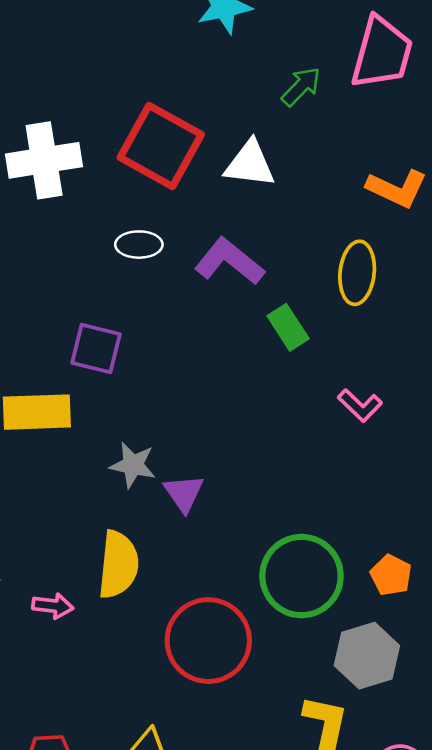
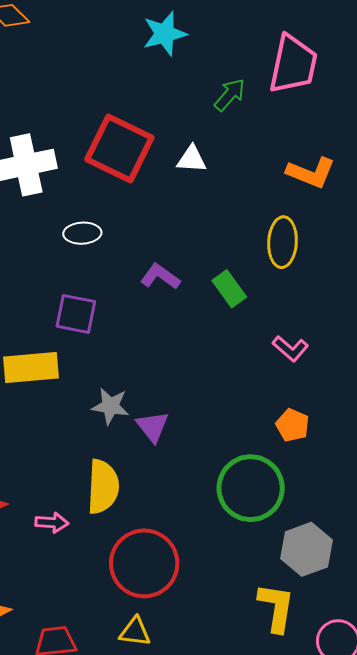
white triangle: (250, 164) -> (192, 159), size x0.7
white ellipse: (139, 245) -> (82, 233), moved
purple L-shape: (229, 261) -> (160, 277), moved, size x0.7
orange pentagon: (391, 575) -> (292, 425), moved
red circle: (208, 641) -> (144, 563), moved

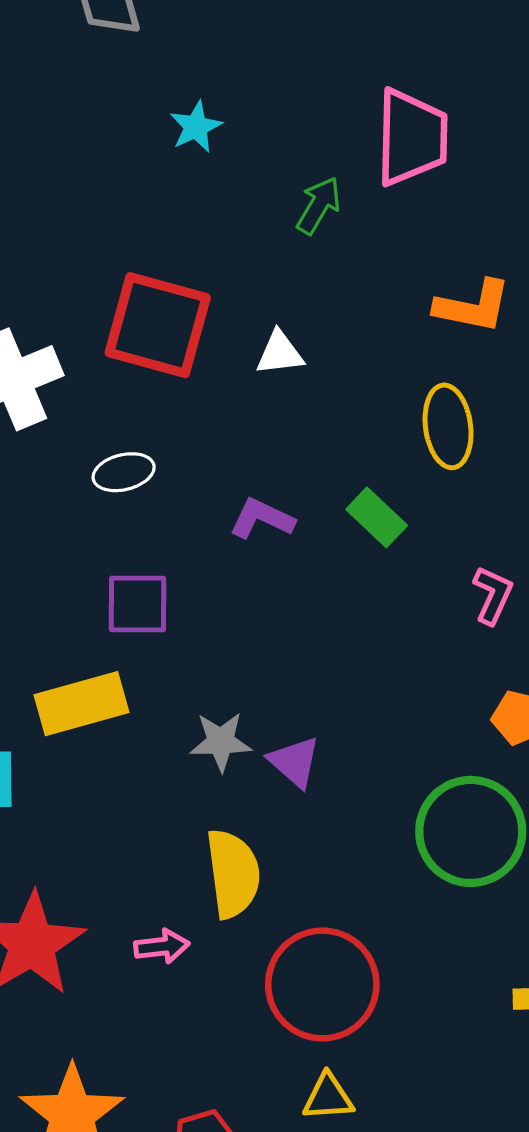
cyan star: (165, 34) -> (196, 127), size x0.7
white triangle: (192, 159) -> (280, 353), moved
pink L-shape: (290, 349) -> (493, 595), turned -96

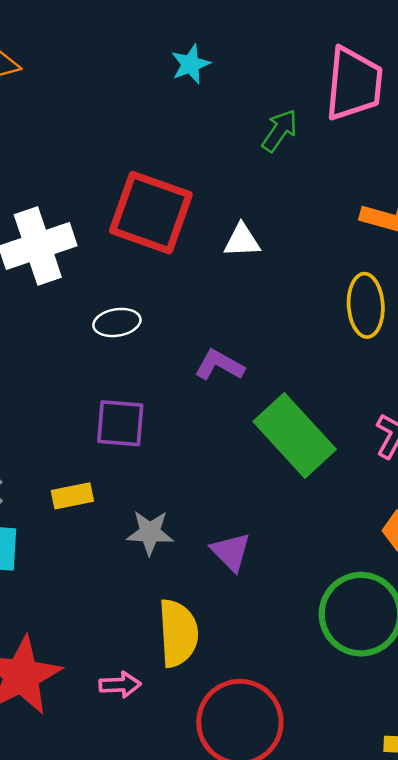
green rectangle: (377, 517) -> (295, 435), moved, size x1.8
yellow rectangle: (82, 704) -> (72, 496), size x0.6
gray star: (221, 742) -> (150, 533), moved

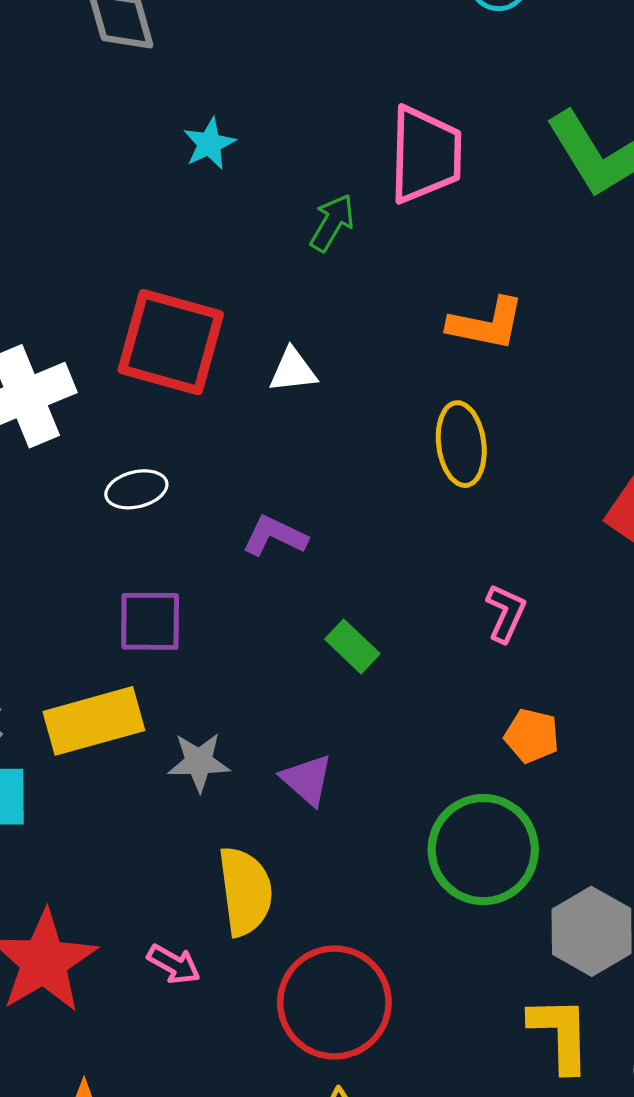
green rectangle: (295, 435) -> (352, 646), moved, size x0.5
yellow rectangle: (72, 496) -> (94, 721), size x1.8
pink arrow: (120, 685) -> (174, 964), turned 36

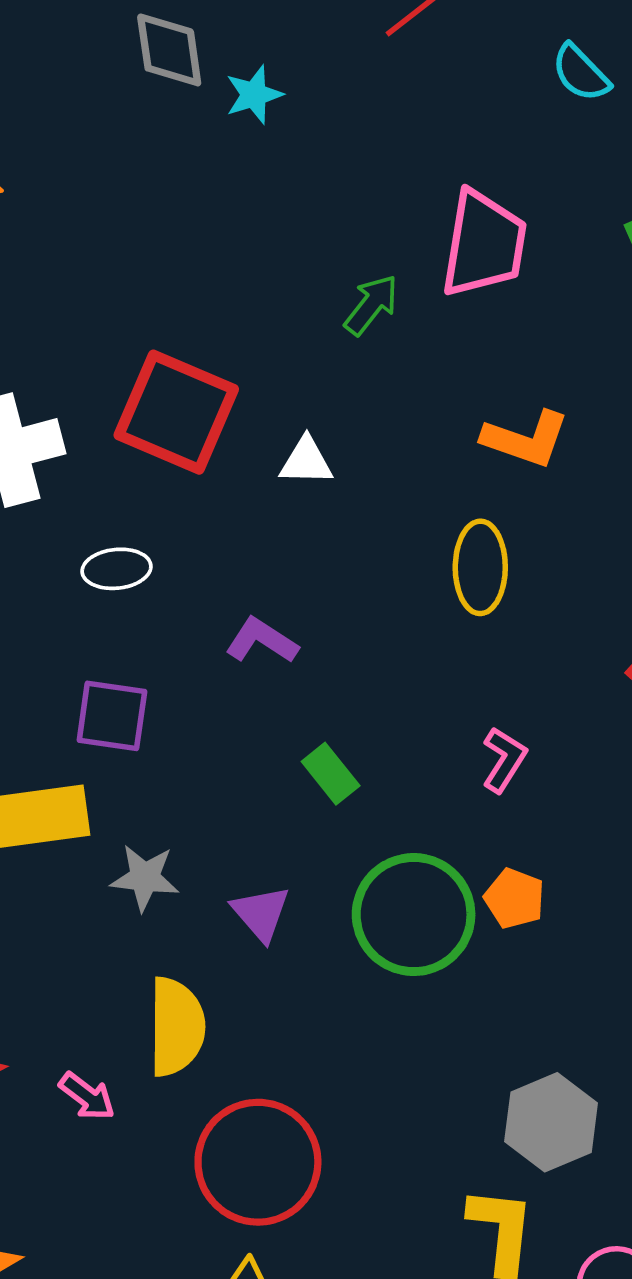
cyan star: (209, 144) -> (254, 95), moved
green circle: (483, 850) -> (414, 915), moved

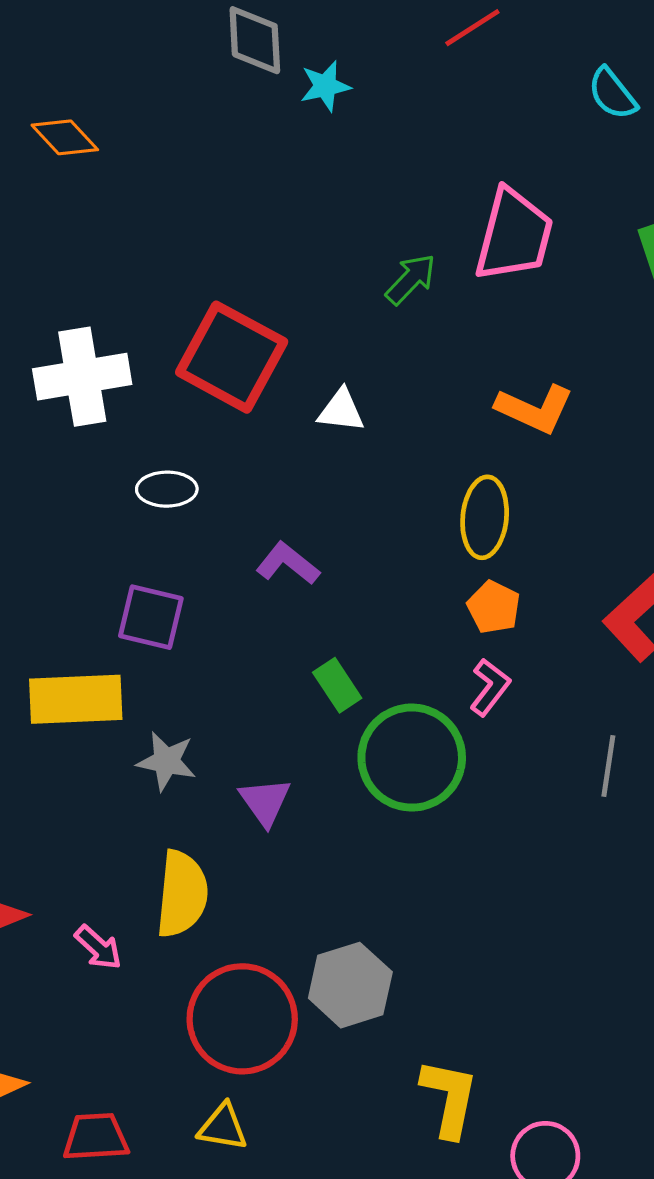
orange pentagon: (514, 898) -> (494, 607), moved
green circle: (414, 915) -> (412, 758), moved
gray hexagon: (551, 1122) -> (350, 985), moved

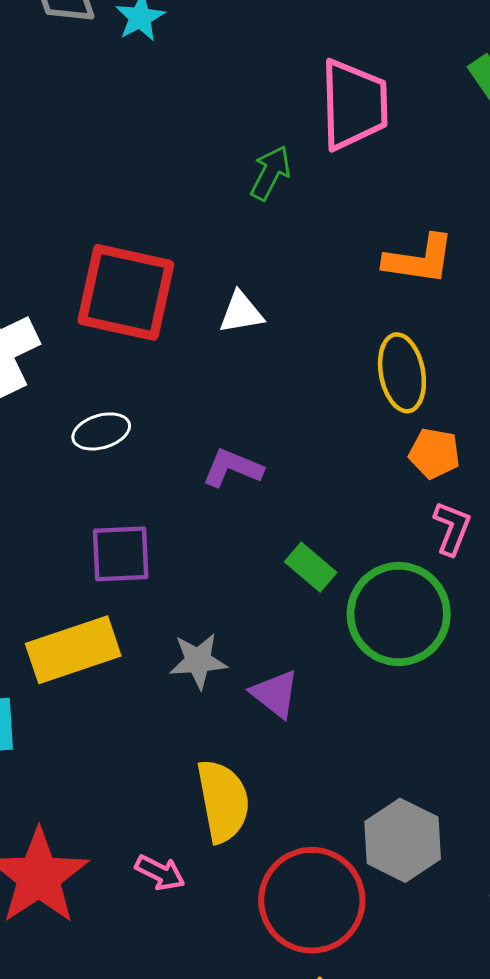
gray star: (166, 761) -> (198, 661), moved

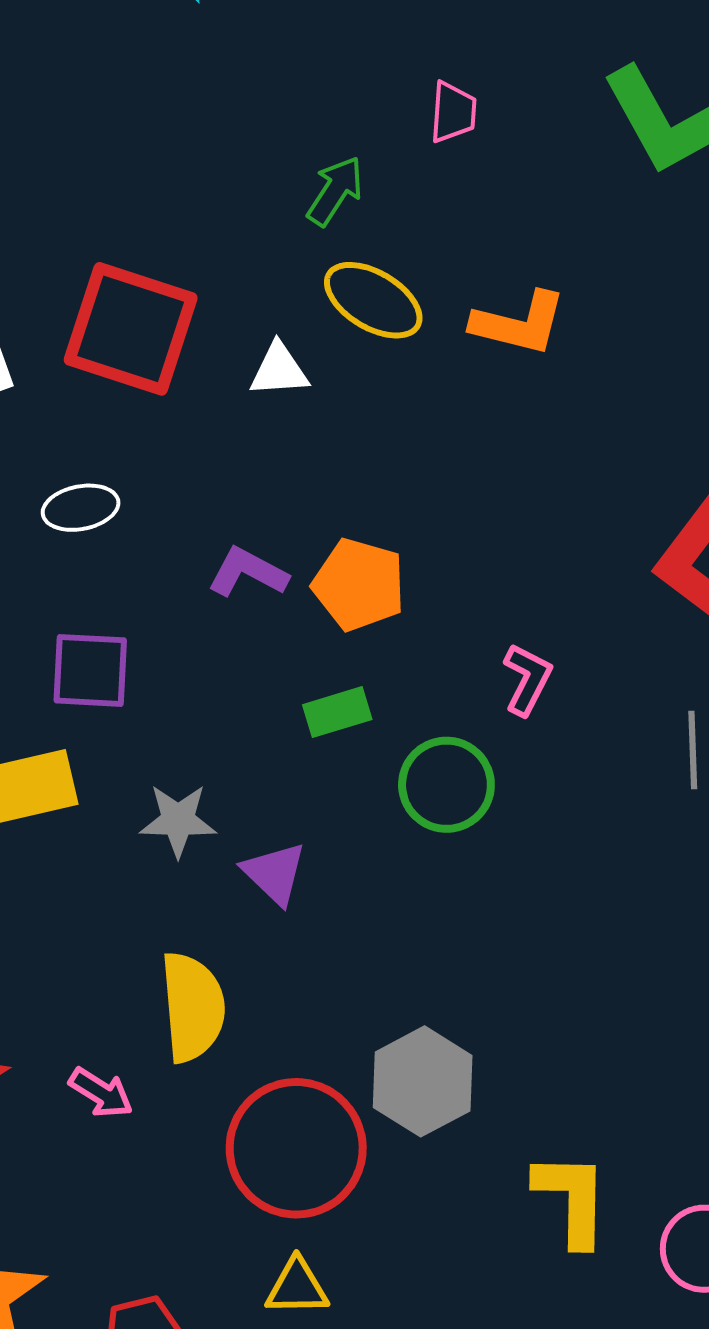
pink trapezoid: (354, 105) -> (453, 112), size x0.5
yellow ellipse: (402, 373) -> (373, 300), moved, turned -54
orange pentagon: (434, 453) -> (359, 585), moved, size x1.4
green rectangle: (311, 567) -> (337, 712), turned -63
green circle: (399, 614) -> (446, 785), size x0.7

